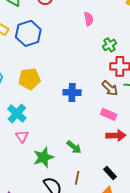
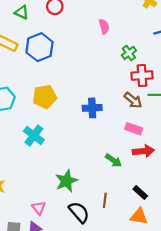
pink triangle: (22, 136) -> (39, 208), moved
green arrow: (74, 147) -> (113, 160), moved

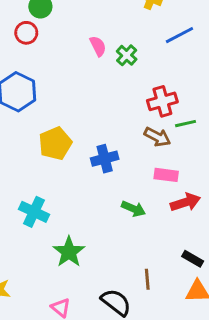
green cross: (129, 53) -> (127, 55), moved
yellow pentagon: (45, 97) -> (55, 143), moved
green arrow: (113, 160) -> (133, 209), moved
green star: (66, 181) -> (69, 252), moved

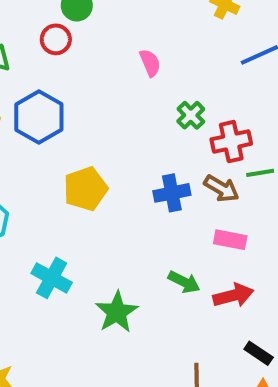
green cross: (127, 55) -> (191, 115), moved
blue cross: (105, 159) -> (172, 193), moved
red arrow: (185, 202) -> (233, 295), moved
green star: (69, 252) -> (117, 312), moved

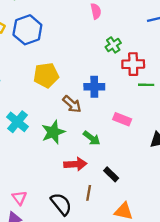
brown arrow: (222, 188) -> (72, 104), moved
red arrow: (233, 295) -> (75, 164), moved
green star: (117, 312) -> (53, 132), moved
black rectangle: (259, 353) -> (111, 174), moved

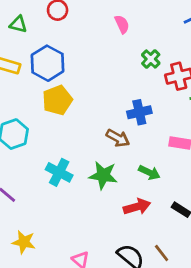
yellow pentagon: (46, 75) -> (57, 100), moved
green star: (53, 132) -> (103, 175), turned -30
brown line: (89, 193) -> (162, 253), moved, turned -35

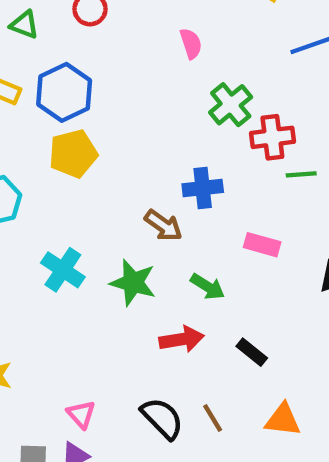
green cross: (151, 59) -> (231, 105), size x1.4

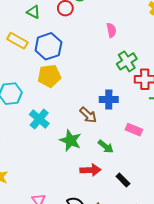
cyan cross: (63, 270) -> (39, 119), moved

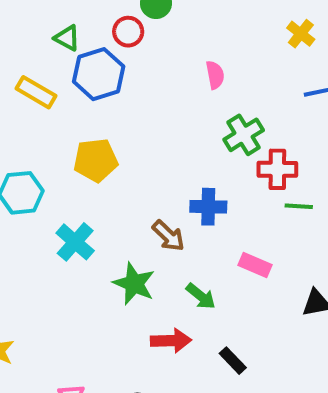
blue hexagon: (48, 46) -> (99, 74), moved

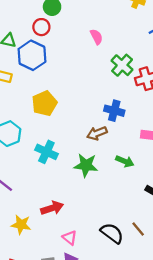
blue cross: (208, 207) -> (114, 111), turned 30
brown arrow: (168, 236) -> (97, 133), turned 132
red arrow: (171, 341) -> (52, 208), moved

